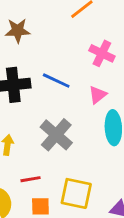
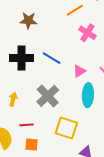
pink cross: (102, 53) -> (87, 33), moved
yellow square: (76, 193) -> (66, 128), moved

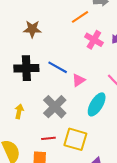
pink triangle: (79, 71) -> (79, 80), moved
cyan ellipse: (88, 95) -> (97, 104), turned 30
red line: (26, 125) -> (48, 138), moved

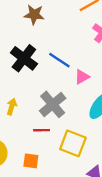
black cross: (26, 68) -> (24, 58), turned 35
red line: (48, 138) -> (42, 130), moved

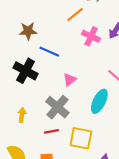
blue line: (59, 60) -> (49, 52), moved
pink triangle: (82, 77) -> (70, 80), moved

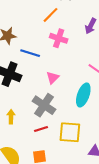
pink cross: (91, 36) -> (59, 38), moved

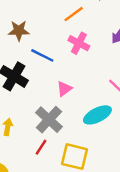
cyan ellipse: (83, 95) -> (97, 115), turned 35
red line: (41, 129) -> (41, 147), turned -48

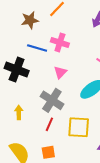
brown star: (19, 31) -> (30, 20), moved
pink cross: (79, 43) -> (60, 43), moved

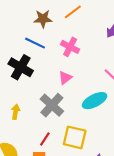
blue line: (37, 48) -> (35, 43), moved
red line: (49, 124) -> (45, 139), moved

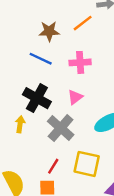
pink cross: (70, 47) -> (80, 62), turned -30
black cross: (21, 67) -> (37, 98), moved
yellow arrow: (16, 112) -> (20, 124), moved

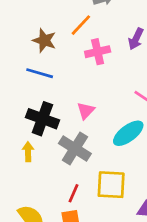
brown star: (49, 31) -> (44, 40), turned 30
pink cross: (80, 62) -> (98, 52), moved

